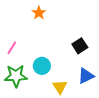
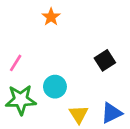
blue triangle: (86, 76) -> (111, 113), moved

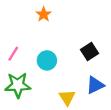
cyan circle: (55, 87) -> (47, 60), moved
blue triangle: (111, 113) -> (95, 85), moved

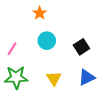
cyan circle: (47, 60) -> (47, 41), moved
yellow triangle: (67, 97) -> (54, 78), moved

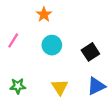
pink line: (12, 49) -> (13, 41), moved
green star: (16, 77) -> (18, 86), size x0.6

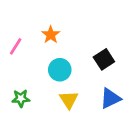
orange star: (44, 14) -> (51, 35), moved
cyan circle: (52, 45) -> (60, 70), moved

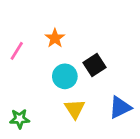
black square: (104, 59) -> (95, 65), moved
green star: (21, 98) -> (20, 119), moved

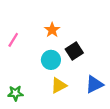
orange star: (55, 38) -> (52, 30), moved
yellow triangle: (75, 109) -> (59, 85), turned 35

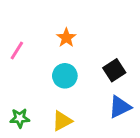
black square: (74, 51) -> (114, 70), moved
yellow triangle: (59, 85) -> (62, 121), moved

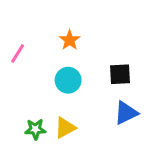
black square: (114, 70) -> (120, 74), turned 30
green star: (20, 118) -> (35, 129), moved

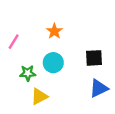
yellow triangle: (65, 128) -> (39, 96), moved
green star: (35, 129) -> (28, 73), moved

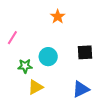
orange star: (54, 31) -> (58, 17), moved
blue triangle: (99, 88) -> (81, 89), moved

